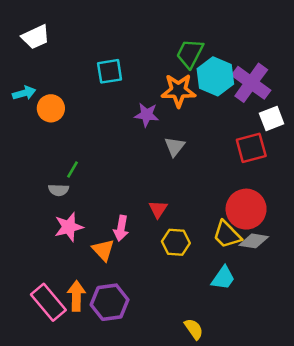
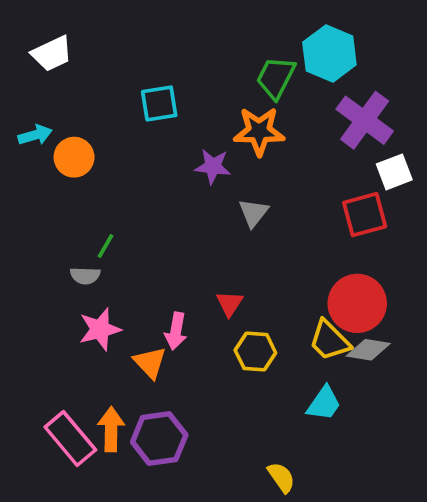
cyan hexagon: (215, 76) -> (329, 54), moved

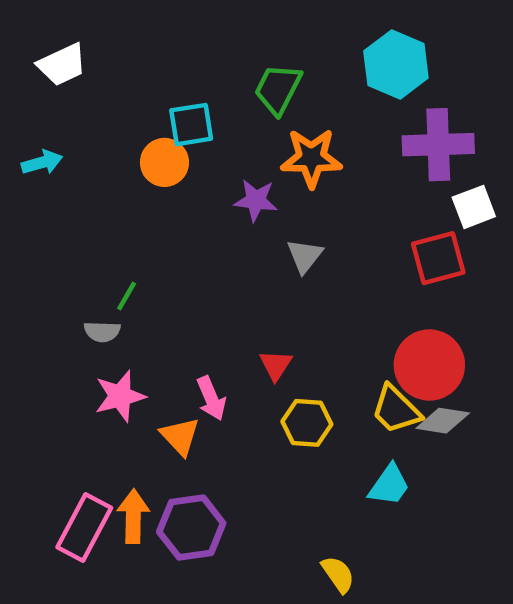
green trapezoid: (276, 78) -> (278, 89), moved
purple cross: (365, 120) -> (438, 145), turned -38
orange circle: (74, 157) -> (164, 162), moved
pink arrow: (176, 331) -> (211, 398), turned -33
pink rectangle: (70, 438) -> (84, 527), turned 68

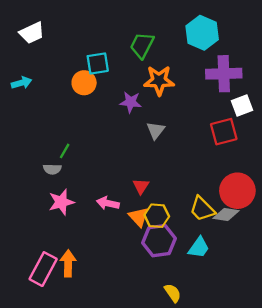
red circle: (429, 365) -> (237, 191), moved
pink arrow: (211, 398) -> (108, 203), turned 125
orange triangle: (180, 436) -> (139, 217), moved
purple hexagon: (191, 527) -> (159, 241), moved

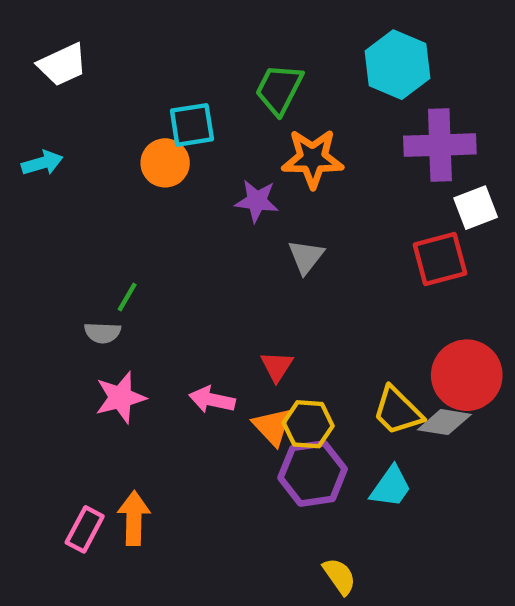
pink rectangle: (43, 269) -> (85, 529), size x0.7

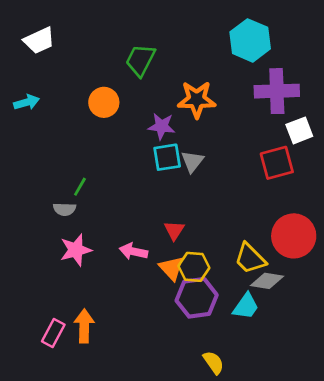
green trapezoid: (279, 89) -> (140, 60), moved
cyan square: (192, 125) -> (167, 157), moved
gray diamond: (444, 422) -> (267, 281), moved

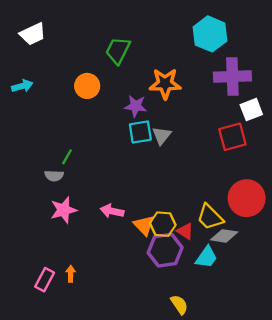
red triangle: (174, 230) -> (185, 231), moved, turned -30
orange arrow: (84, 326) -> (71, 274), size x0.6

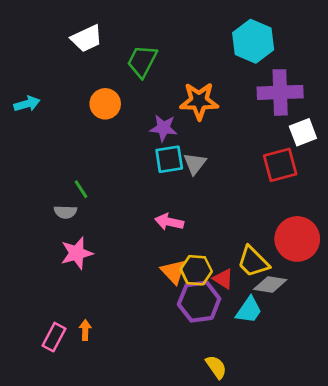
white trapezoid: (33, 34) -> (87, 38), moved
green line: (67, 157) -> (81, 189), turned -63
pink arrow: (112, 211) -> (169, 222), moved

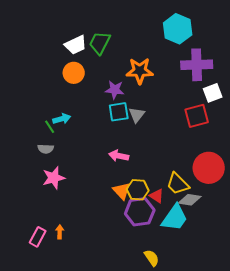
white trapezoid: (87, 38) -> (76, 45), moved
cyan arrow: (27, 104) -> (62, 119), moved
green line: (81, 189) -> (50, 127), moved
cyan trapezoid: (249, 310) -> (175, 218), size x1.4

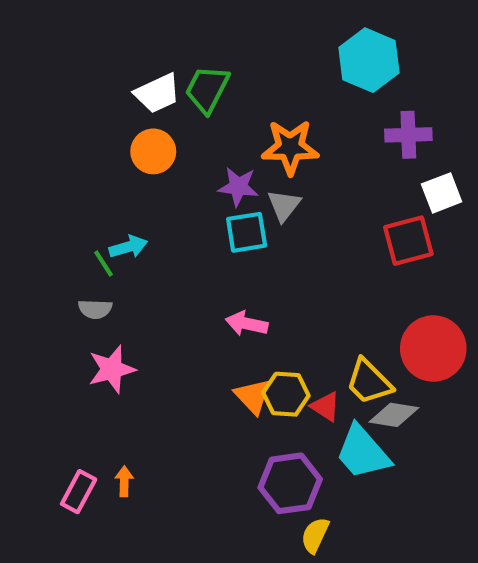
purple cross: (197, 65) -> (408, 135), size x0.7
gray triangle: (137, 115) -> (284, 205), moved
purple hexagon: (140, 212) -> (290, 483), moved
cyan trapezoid: (175, 218) -> (363, 452), turned 104
yellow semicircle: (152, 258) -> (315, 535), turned -120

